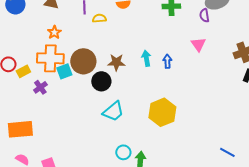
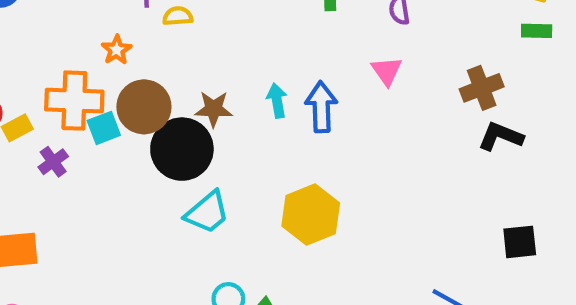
orange star: (54, 32) -> (116, 50), moved
blue arrow: (167, 61) -> (321, 107), size x1.6
black circle: (101, 81) -> (182, 149), size x1.5

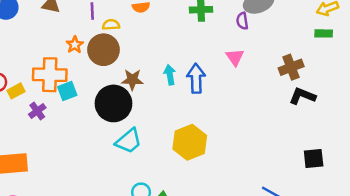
brown circle: (144, 107) -> (104, 50), moved

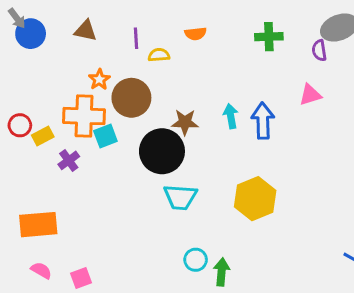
orange star: (75, 45) -> (99, 79), moved
brown circle: (104, 50) -> (131, 98), moved
pink triangle: (235, 57) -> (310, 95), turned 48
cyan trapezoid: (129, 141) -> (180, 197), turned 44

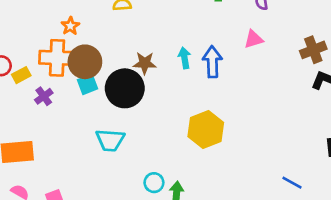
brown circle: (131, 98) -> (85, 62), moved
cyan square: (105, 136) -> (88, 84), moved
cyan trapezoid: (180, 197) -> (110, 140), moved

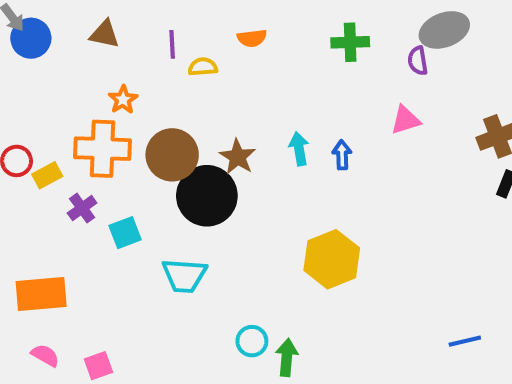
brown circle: (85, 62) -> (172, 155), moved
blue arrow: (212, 62) -> (342, 155), size x0.6
brown star: (145, 63) -> (238, 157), turned 30
cyan square: (88, 84) -> (125, 233), moved
blue line: (292, 183) -> (465, 341), turned -42

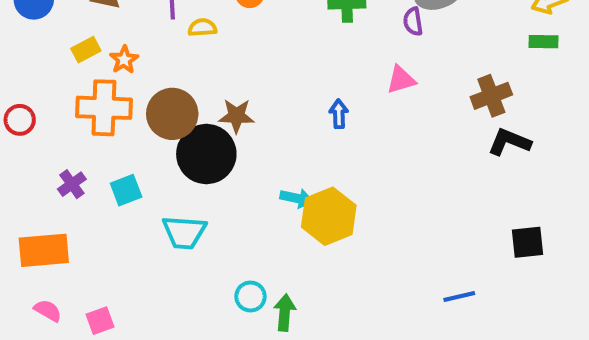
cyan arrow: (299, 149) -> (297, 198), moved, turned 112
brown star: (238, 157) -> (236, 116), turned -30
yellow rectangle: (47, 175) -> (86, 50), moved
purple cross: (82, 208) -> (72, 184), moved

